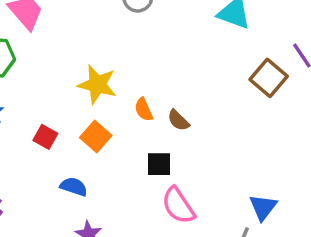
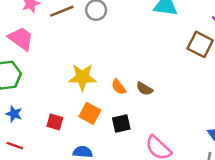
black square: (159, 164) -> (121, 123), moved

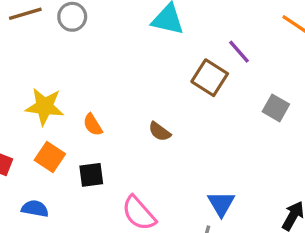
brown semicircle: (144, 89) -> (160, 132), moved

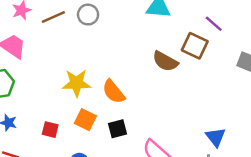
orange semicircle: (93, 125) -> (114, 92), size x1.5
brown semicircle: (160, 132) -> (165, 61), moved, size x1.5

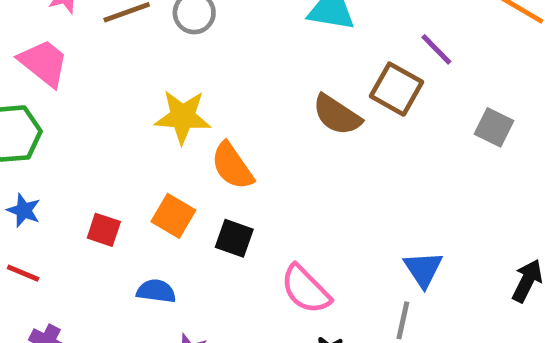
yellow star: (77, 83) -> (183, 117), moved
black square: (117, 129) -> (234, 238), turned 30

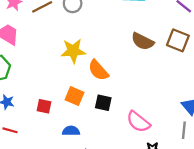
brown square: (396, 89) -> (178, 40), moved

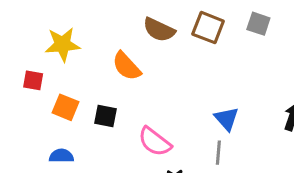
orange semicircle: (98, 70) -> (126, 66), moved
red square: (44, 106) -> (33, 80), moved

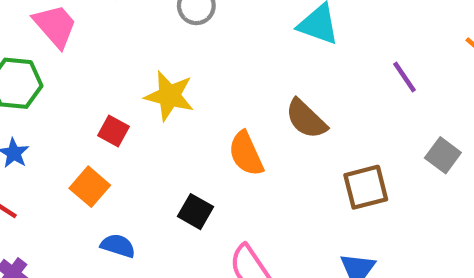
brown square: (208, 28) -> (366, 187), moved, turned 36
orange square: (65, 107) -> (90, 187), moved

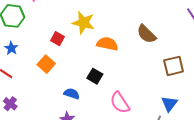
orange semicircle: (246, 154) -> (107, 44), moved, turned 125
blue semicircle: (118, 246) -> (72, 94), moved

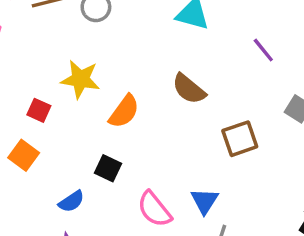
orange semicircle: (107, 44) -> (124, 111), turned 120
blue semicircle: (72, 94) -> (71, 201), turned 133
blue triangle: (169, 104) -> (205, 201), moved

